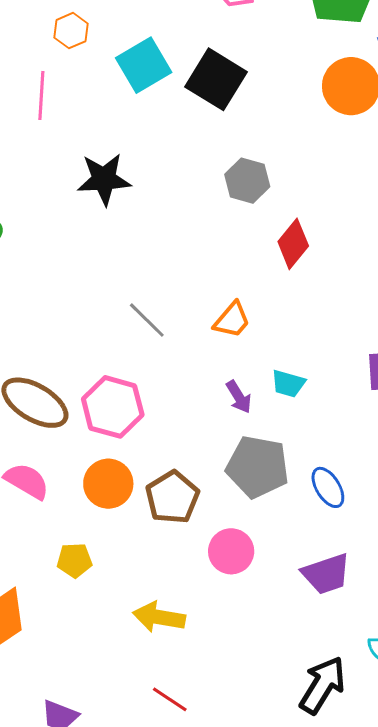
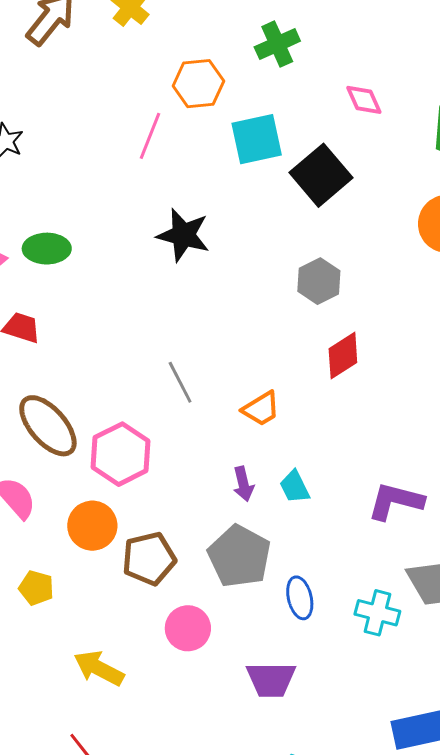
orange hexagon: (71, 31) -> (198, 84), size x1.4
cyan trapezoid: (288, 384) -> (295, 487), turned 30

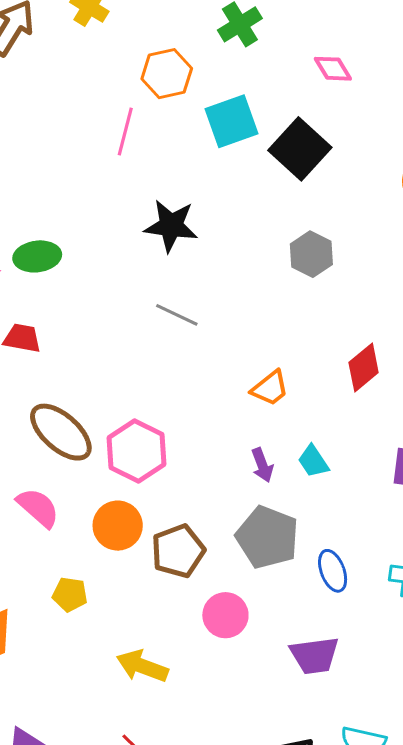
red diamond: (343, 356) -> (364, 367), moved
gray line: (180, 382) -> (177, 315), moved, turned -30

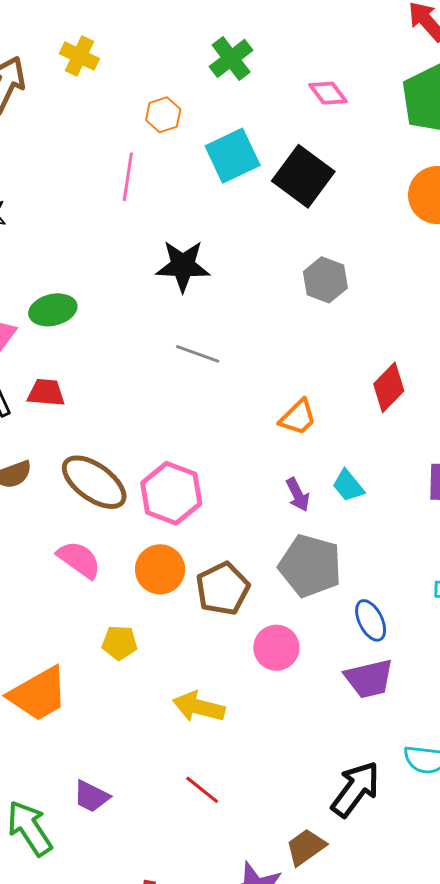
orange hexagon: (167, 74) -> (163, 115), size x0.7
blue ellipse: (333, 571) -> (371, 620), moved

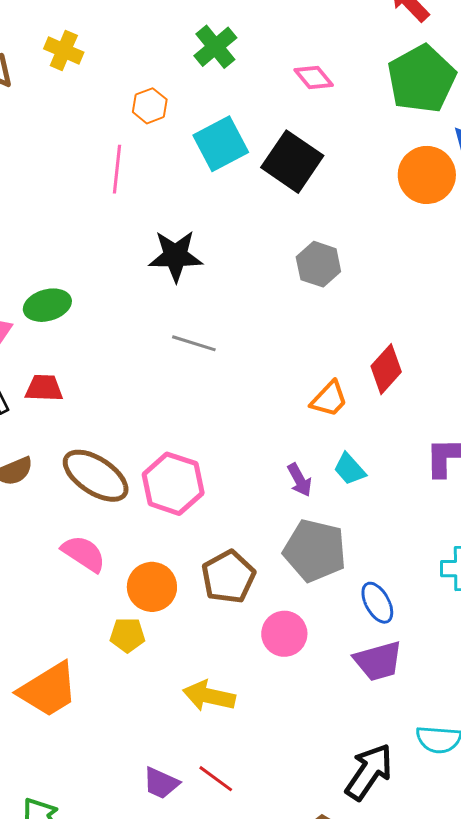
orange trapezoid: (298, 417) -> (329, 399), moved
orange circle: (160, 569) -> (152, 587), moved
purple trapezoid: (91, 796) -> (161, 783), moved

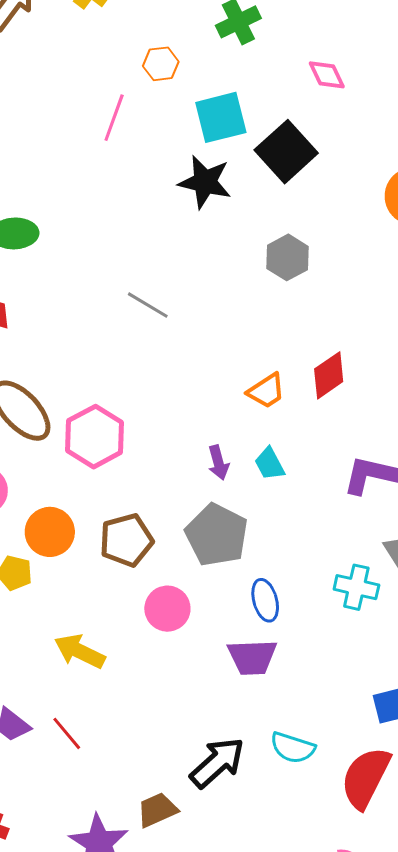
black star: (175, 256) -> (205, 182), moved

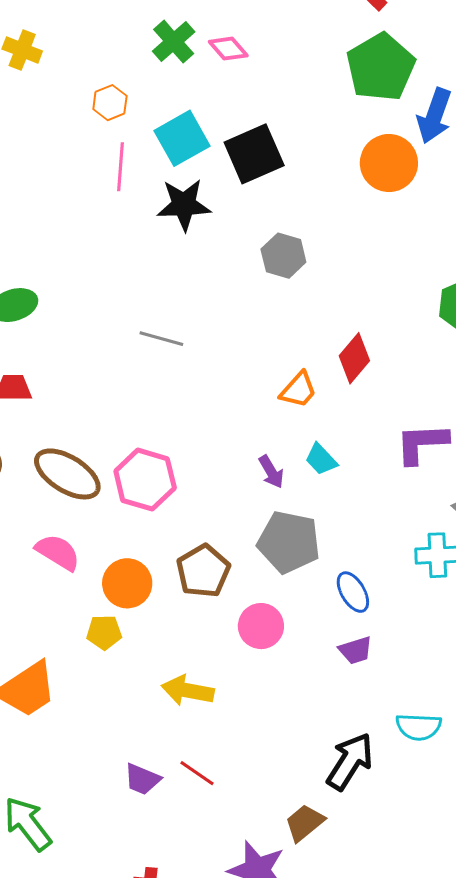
pink diamond: (327, 75) -> (228, 49), moved
pink line: (114, 118) -> (121, 167), moved
black square: (286, 152) -> (254, 154), turned 34
purple trapezoid: (252, 657) -> (356, 650), size x0.7

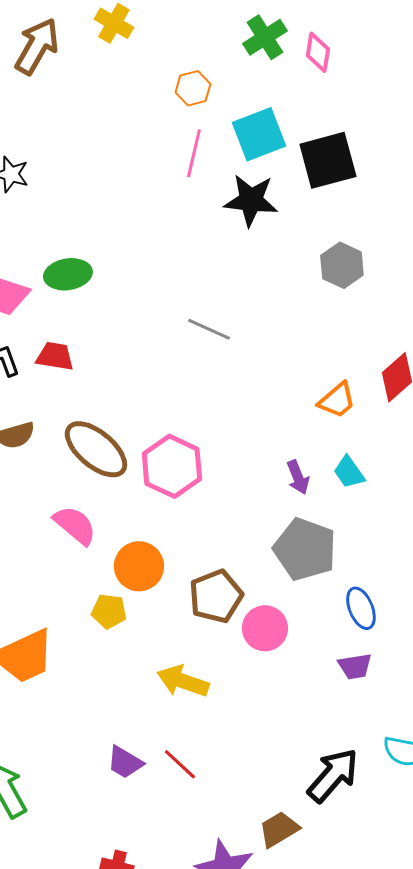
pink diamond: (228, 49) -> (318, 52), turned 42
brown pentagon: (203, 571) -> (216, 596), moved

